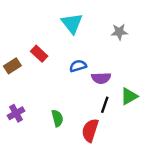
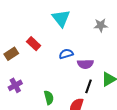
purple cross: (16, 113) -> (15, 85), moved

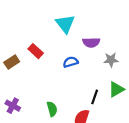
gray star: (101, 25) -> (111, 60), moved
purple semicircle: (85, 64) -> (91, 42), moved
purple cross: (15, 85) -> (13, 106), moved, turned -32

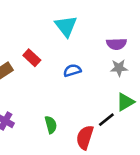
purple semicircle: (91, 42) -> (116, 44), moved
black line: (95, 97) -> (106, 120), moved, turned 32

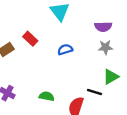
black line: (106, 120) -> (95, 92), turned 56
green semicircle: (51, 125) -> (47, 96), turned -64

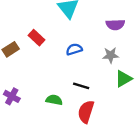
gray star: (105, 47) -> (111, 55), moved
black line: (95, 92) -> (81, 86), moved

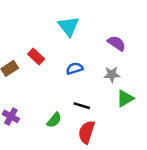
purple semicircle: (115, 25) -> (117, 43), turned -144
green semicircle: (54, 100) -> (54, 120), turned 119

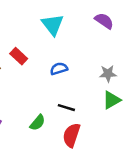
purple semicircle: (117, 43) -> (104, 21), moved
gray star: (112, 74) -> (108, 74), moved

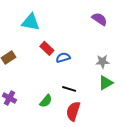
cyan triangle: (53, 25) -> (31, 22), moved, turned -42
red rectangle: (19, 56) -> (47, 48), moved

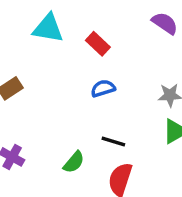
red rectangle: (47, 48) -> (98, 44), moved

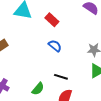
blue semicircle: (103, 88) -> (55, 46), turned 56

